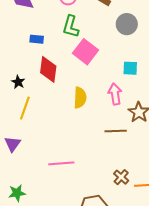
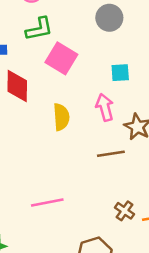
green L-shape: (71, 27) -> (39, 29), turned -110

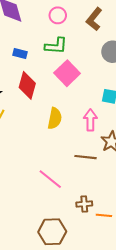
pink line: (47, 202) -> (50, 179), moved, turned 35
brown cross: (125, 211) -> (84, 204), turned 35

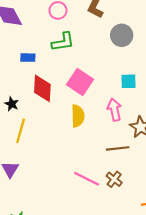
pink square: (67, 73) -> (80, 82), moved
brown cross: (84, 204) -> (114, 179), moved, turned -35

